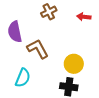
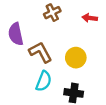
yellow circle: (74, 64) -> (76, 58), moved
cyan semicircle: (23, 78) -> (44, 81), moved

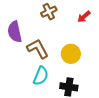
red arrow: (90, 18) -> (84, 17), turned -48

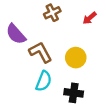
purple semicircle: (15, 32) -> (16, 34), turned -30

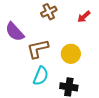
brown L-shape: (40, 52) -> (38, 49), turned -75

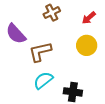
yellow circle: (71, 54) -> (87, 45), moved
cyan semicircle: (41, 76) -> (43, 80), turned -150

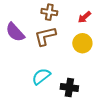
brown cross: (52, 13) -> (49, 12), turned 35
brown L-shape: (40, 52) -> (45, 36), moved

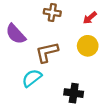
brown L-shape: (45, 36) -> (47, 52), moved
cyan semicircle: (41, 76) -> (32, 78), moved

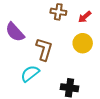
brown cross: (52, 12) -> (58, 12), moved
brown L-shape: (47, 52) -> (44, 49), turned 120

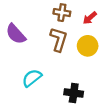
brown L-shape: (44, 49) -> (59, 39), moved

